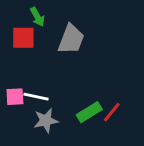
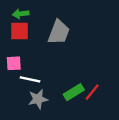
green arrow: (37, 17) -> (21, 14), moved, turned 112
pink square: (15, 97) -> (14, 63), moved

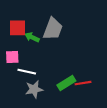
green arrow: (21, 14) -> (32, 37), moved, turned 32
red line: (92, 92) -> (83, 83), turned 42

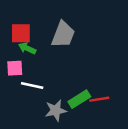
green arrow: (32, 37) -> (27, 48), moved
gray star: (34, 89) -> (56, 110), moved

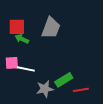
pink square: (15, 68) -> (12, 63), moved
red line: (99, 99) -> (81, 90), moved

